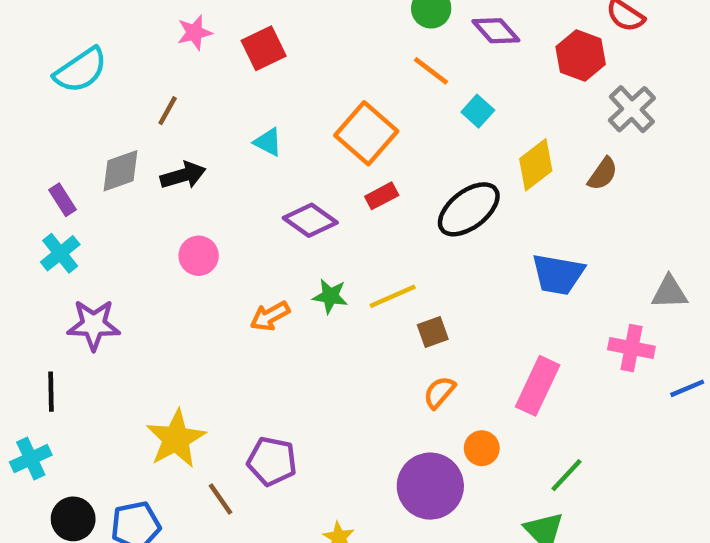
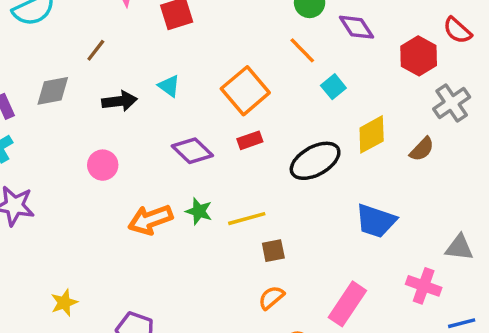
black arrow: (183, 175) -> (119, 101), moved
orange arrow: (270, 316) -> (150, 220), size x1.4
yellow star: (176, 439) -> (64, 303), size x0.6

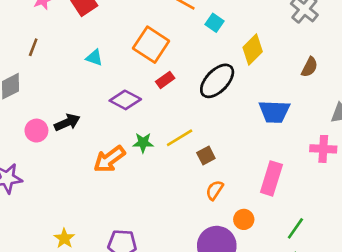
black arrow: (119, 101) -> (67, 122), moved
brown semicircle: (422, 149) -> (310, 67), moved
pink circle: (103, 165) -> (36, 131), moved

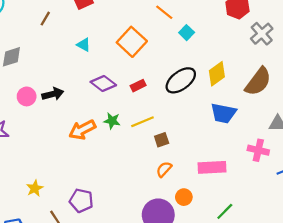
brown line: (33, 47) -> (45, 19), moved
yellow diamond: (253, 49) -> (217, 74), moved
brown semicircle: (310, 67) -> (258, 82), size x1.8
red rectangle: (165, 80) -> (138, 86), moved
pink rectangle: (271, 178) -> (212, 167), turned 60

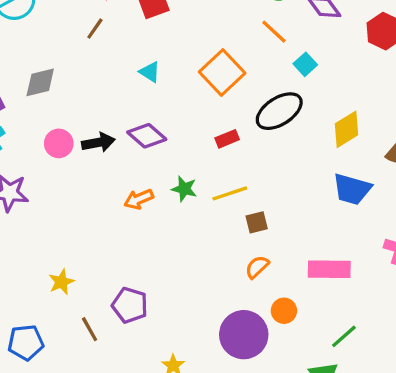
black ellipse: (181, 80) -> (279, 111), moved
purple diamond: (103, 83) -> (147, 136), moved
orange arrow: (82, 130) -> (139, 199), size x0.7

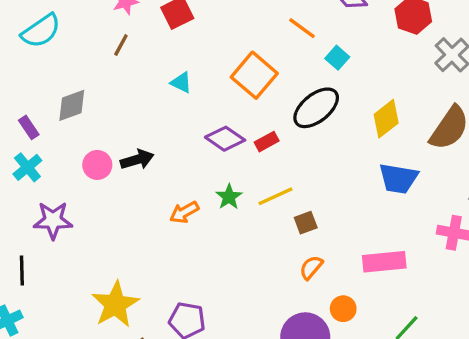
purple diamond: (147, 136) -> (225, 139), moved
green star: (184, 189) -> (229, 197), turned 30
yellow star: (61, 282) -> (115, 304), size x1.8

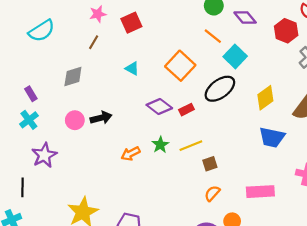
cyan square: (337, 58) -> (235, 56), size x1.5
gray diamond: (72, 105) -> (73, 76), moved
purple star: (53, 220) -> (44, 155), turned -30

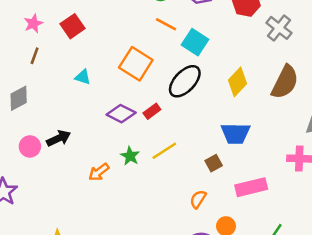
blue trapezoid: (272, 137) -> (235, 133), moved
brown square: (210, 164) -> (214, 163), moved

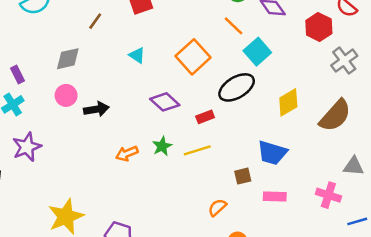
red rectangle: (152, 111) -> (205, 117), moved
pink circle: (30, 146) -> (66, 95), moved
pink rectangle: (251, 187) -> (275, 196), moved, size x0.7

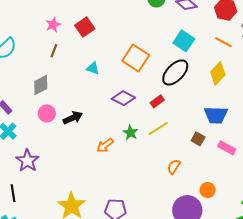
orange line: (234, 26) -> (223, 42), moved
brown square: (243, 176) -> (198, 139), turned -32
pink rectangle: (275, 196) -> (227, 148), turned 42
orange semicircle: (217, 208) -> (174, 167), moved

